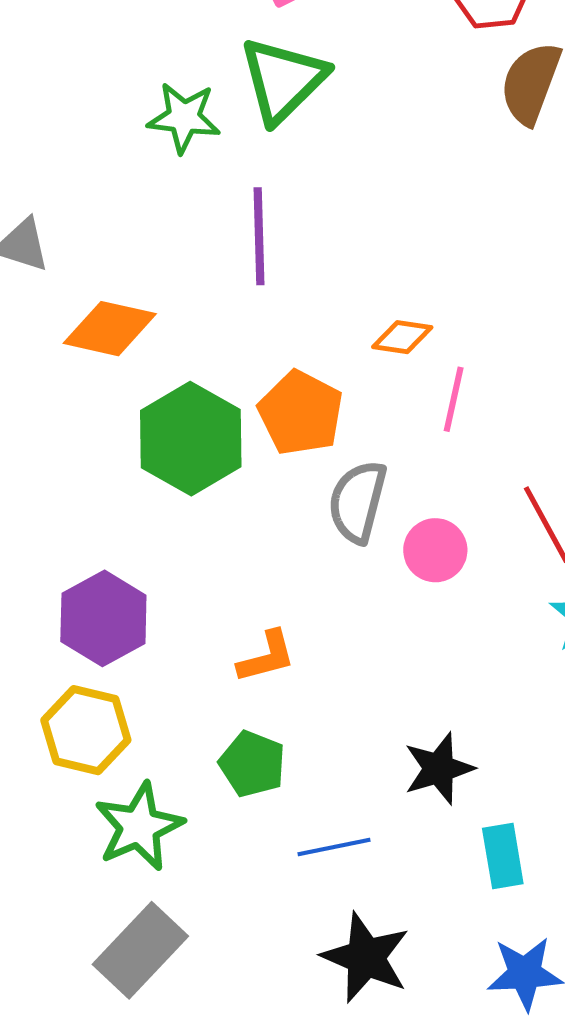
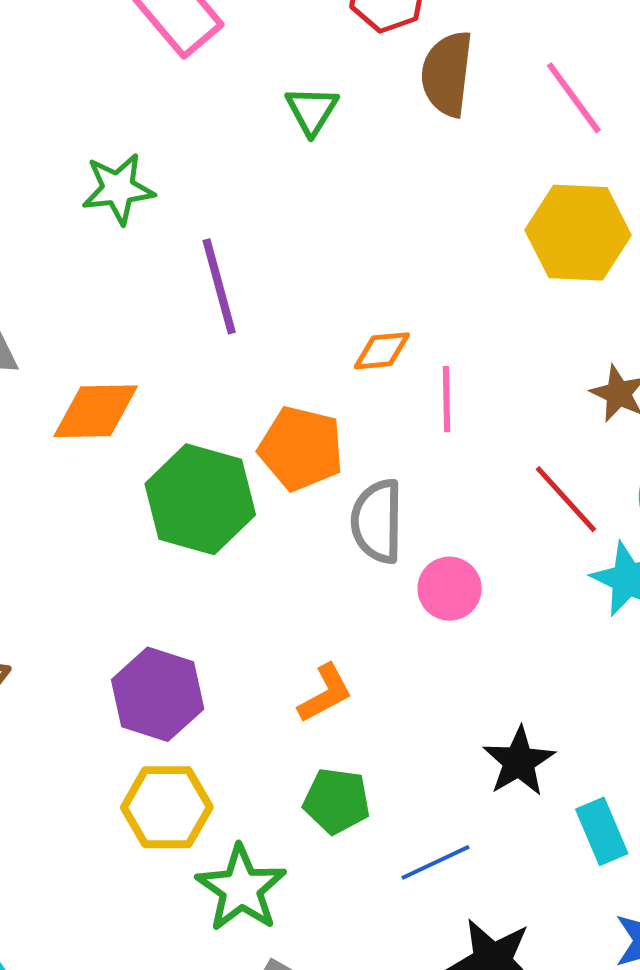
green triangle: (283, 80) -> (312, 110), moved, size x0.6
pink circle: (435, 550) -> (450, 589), moved

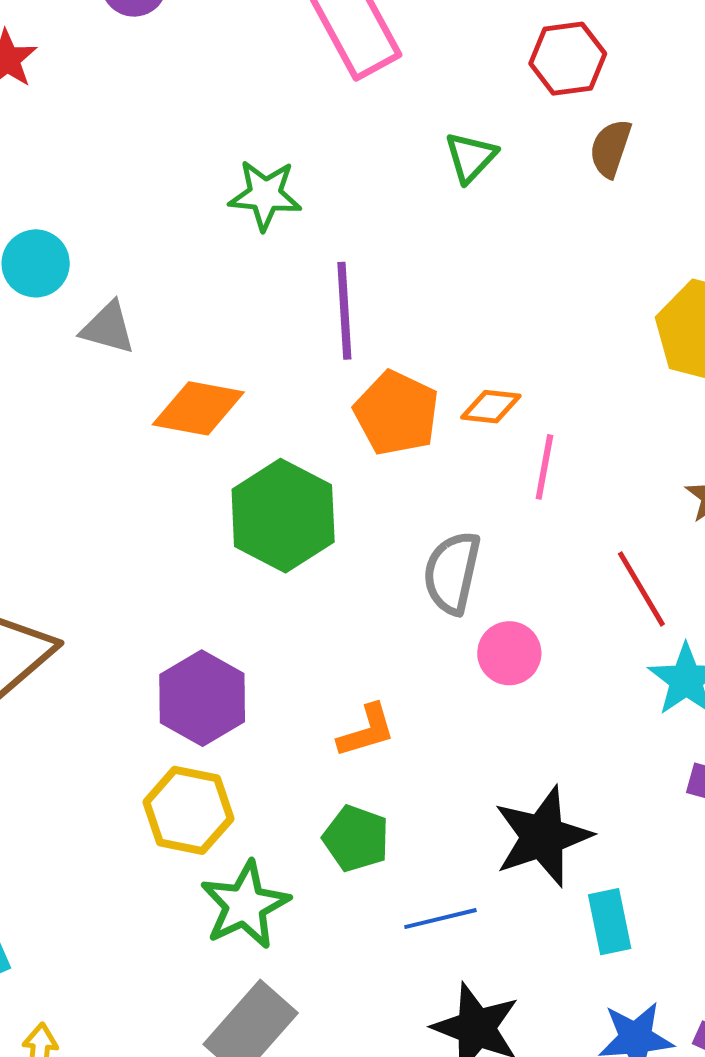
brown semicircle: (447, 74) -> (610, 148), size x0.7
orange pentagon: (301, 448) -> (396, 413), moved
black star: (519, 761) -> (543, 837), size x1.4

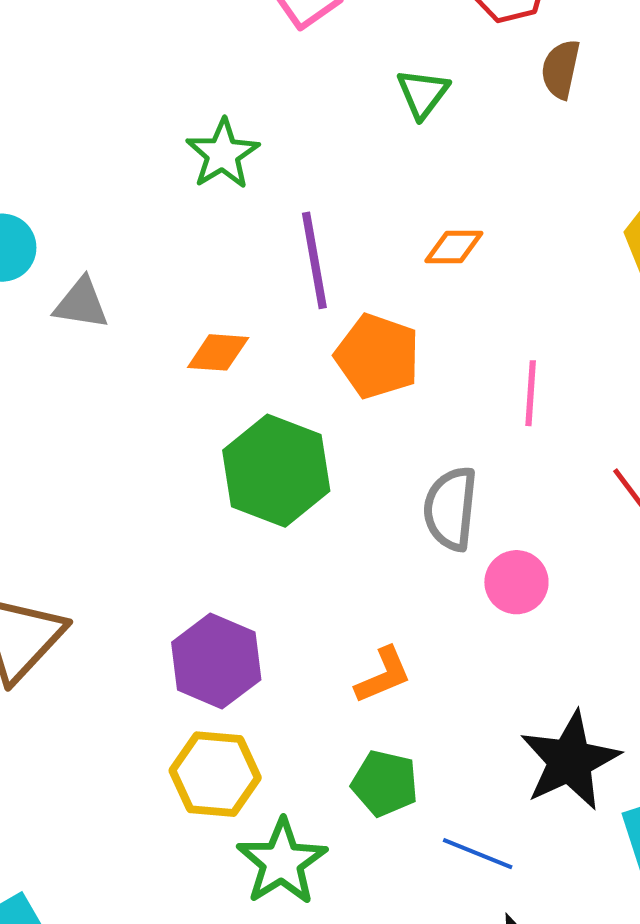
green star: (265, 195) -> (223, 154), turned -30
orange diamond: (491, 407) -> (454, 247), moved
orange diamond: (198, 408) -> (218, 352), moved, size x0.7
blue line: (440, 919) -> (478, 854), turned 42

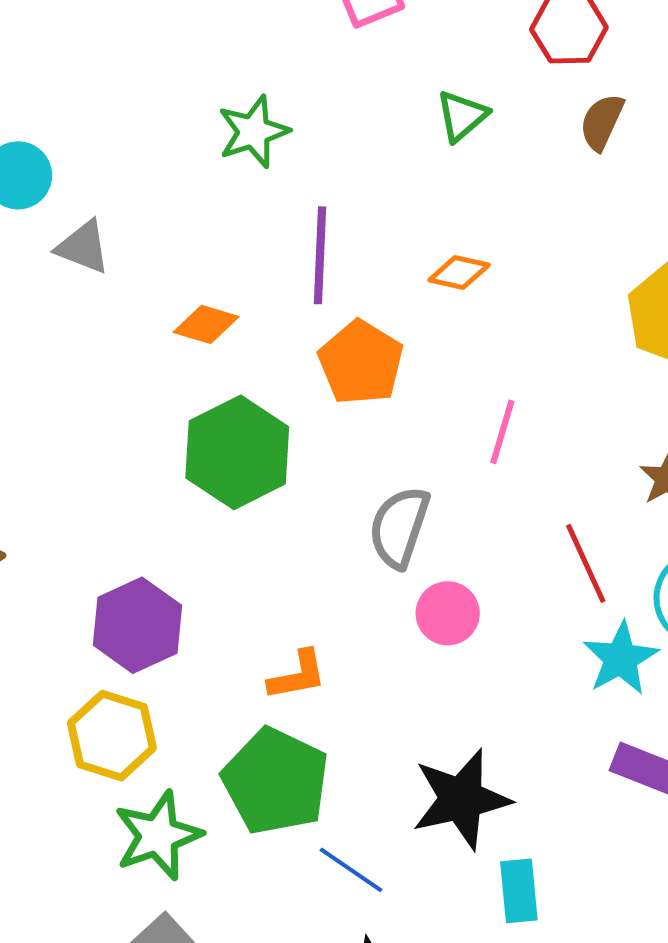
green pentagon: (385, 783) -> (276, 781), size x1.6

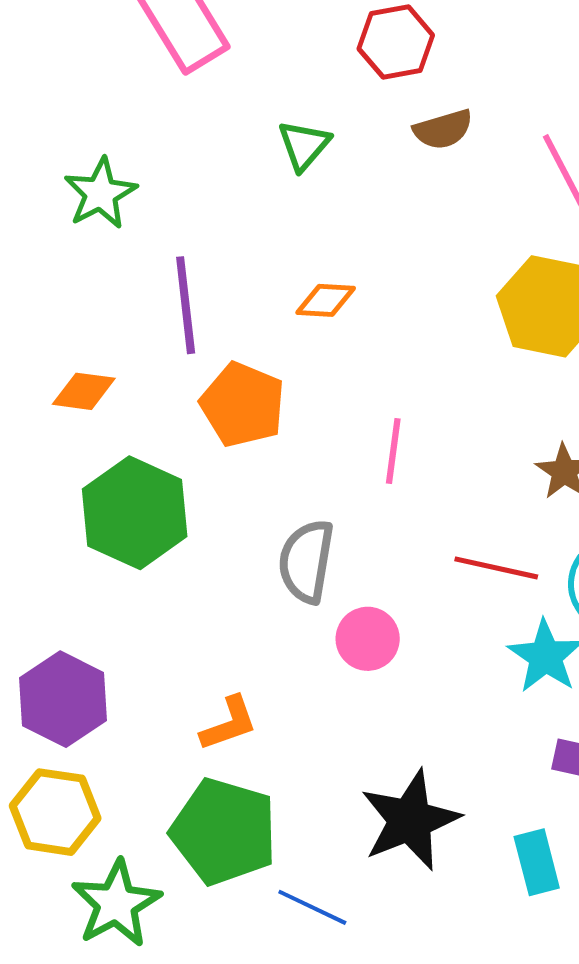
brown semicircle: (602, 122) -> (443, 129), turned -122
red line: (586, 563) -> (496, 568), turned -44
cyan rectangle: (519, 891) -> (537, 862), moved

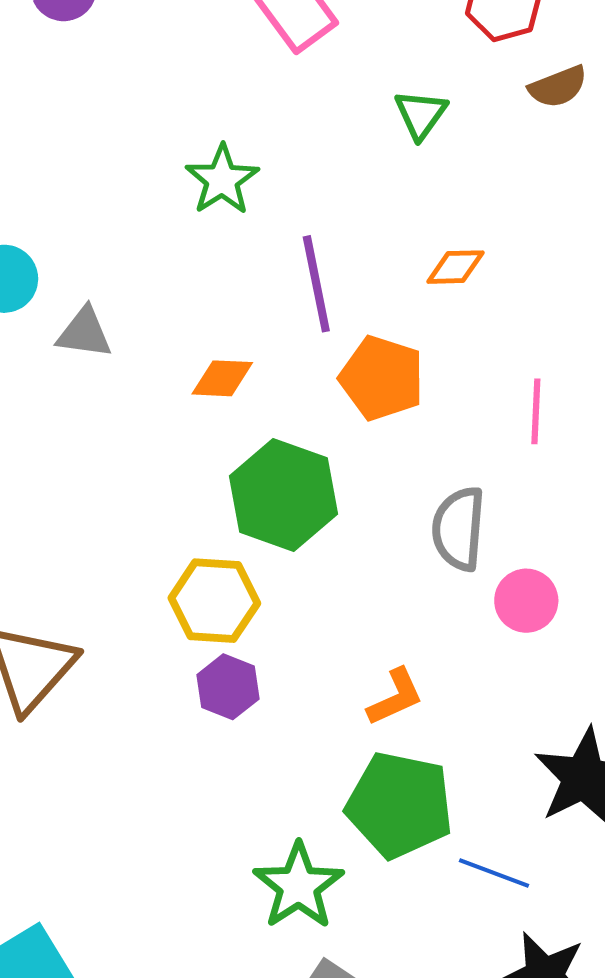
purple hexagon: (63, 699) -> (228, 687), size x0.7
yellow hexagon: (55, 812) -> (214, 601), moved

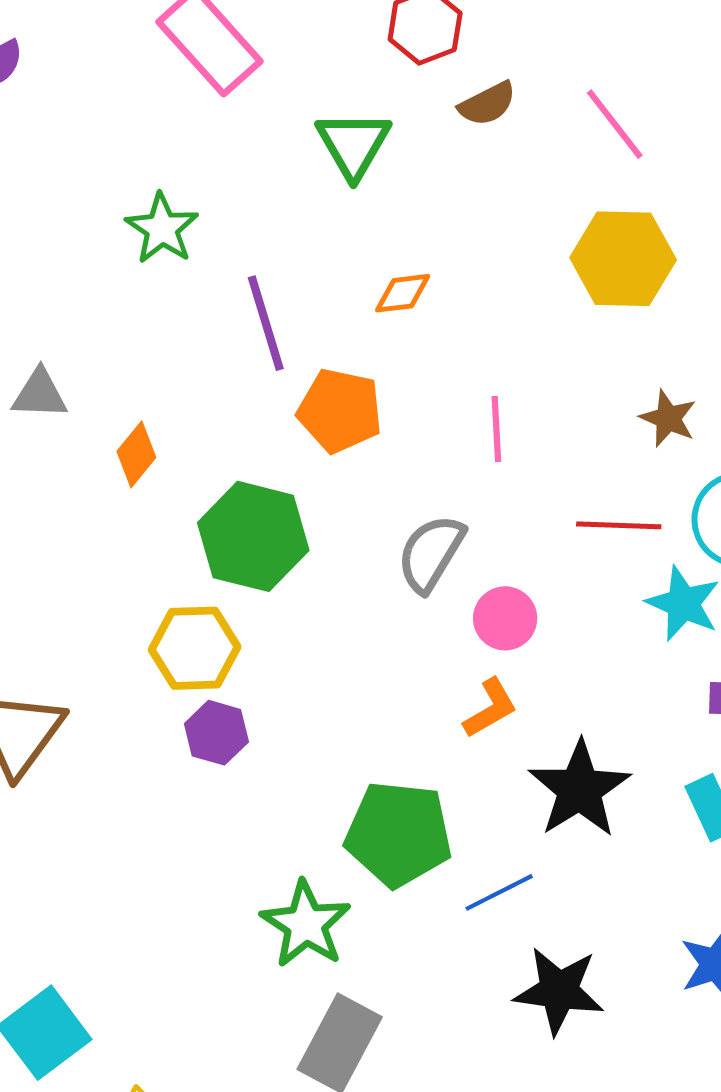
green triangle: (421, 114) -> (353, 144), size x1.4
orange diamond: (222, 378) -> (136, 454), moved, turned -48
gray semicircle: (459, 529) -> (431, 553), turned 32
orange L-shape: (395, 697) -> (490, 708), moved
blue line: (494, 873) -> (499, 892), turned -42

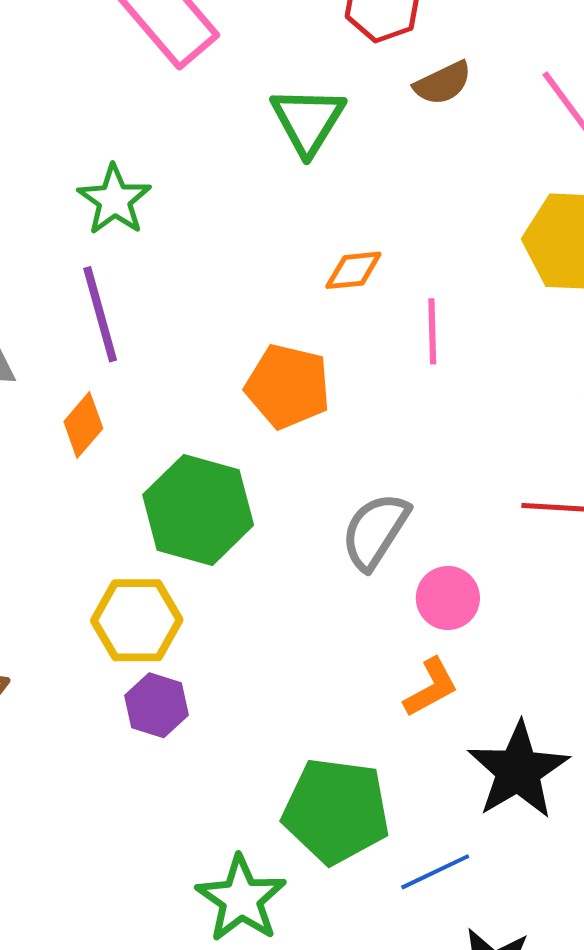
purple line: (266, 323) -> (100, 314), moved
pink line: (496, 429) -> (432, 331), moved

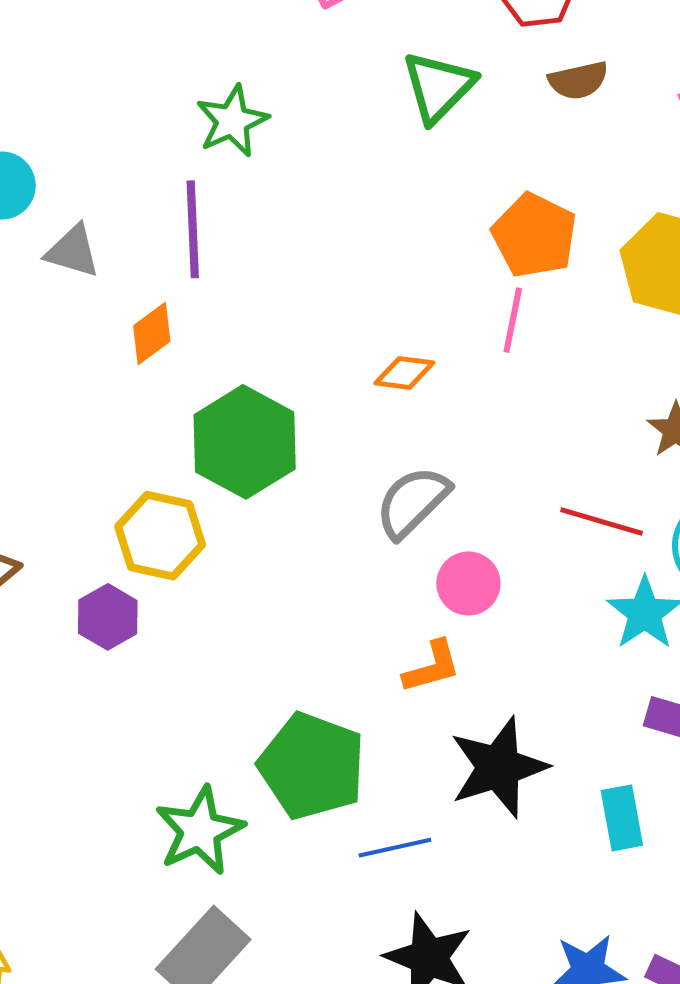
orange diamond: (353, 270) -> (404, 373), moved
orange pentagon: (288, 386) -> (534, 236), moved
purple hexagon: (157, 705) -> (108, 617), moved

